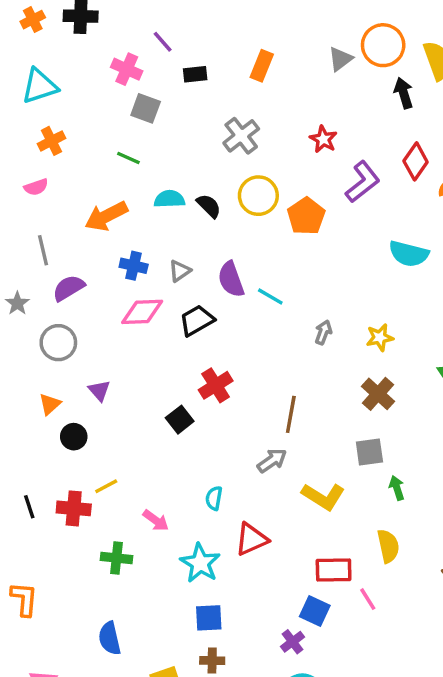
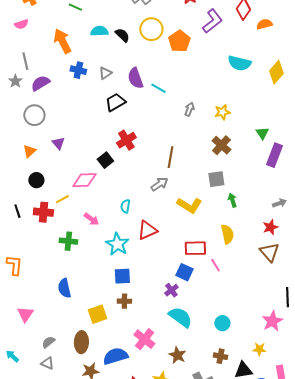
orange arrow: (106, 216) -> (62, 41), turned 90
gray star: (17, 303) -> (15, 81), moved
pink diamond: (142, 312) -> (84, 180), moved
black circle: (74, 437) -> (36, 180), moved

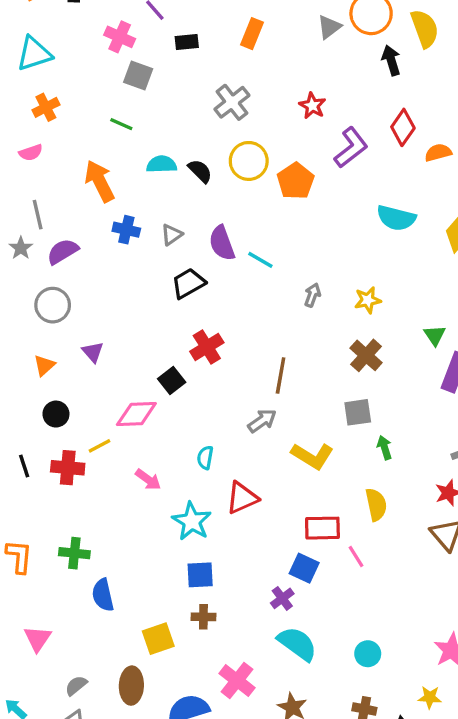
green cross: (68, 241) -> (74, 553), moved

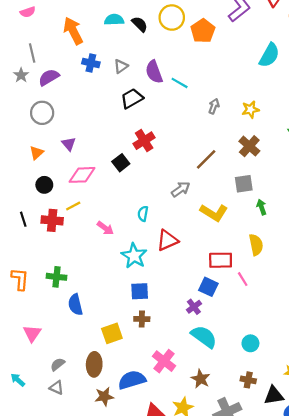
cyan semicircle: (396, 218) -> (269, 55), turned -75
brown line: (281, 375) -> (206, 159), moved, turned 35
pink diamond: (136, 414) -> (82, 175), moved

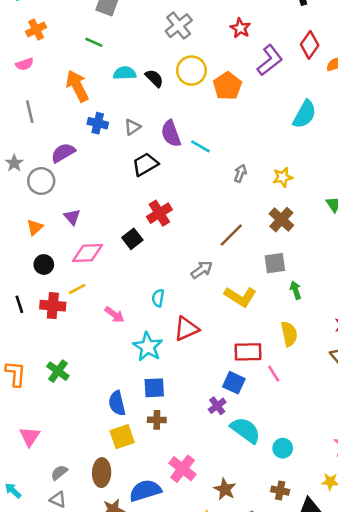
gray star: (21, 75) -> (14, 163), moved
purple semicircle: (49, 77) -> (63, 153), moved
green cross: (57, 277) -> (58, 371), turned 30
blue semicircle: (75, 305) -> (117, 403), moved
cyan semicircle: (204, 337) -> (245, 430), moved

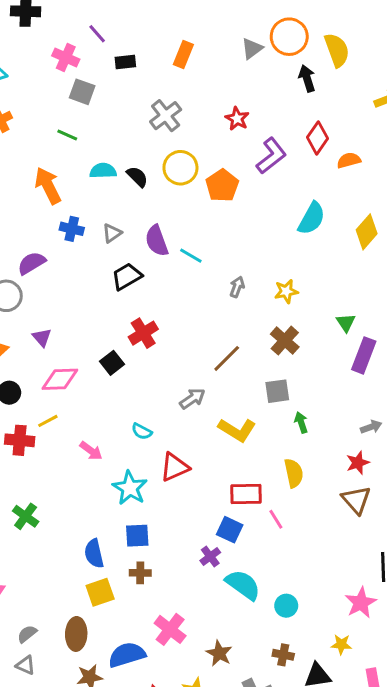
cyan semicircle: (158, 298) -> (142, 431), turned -72

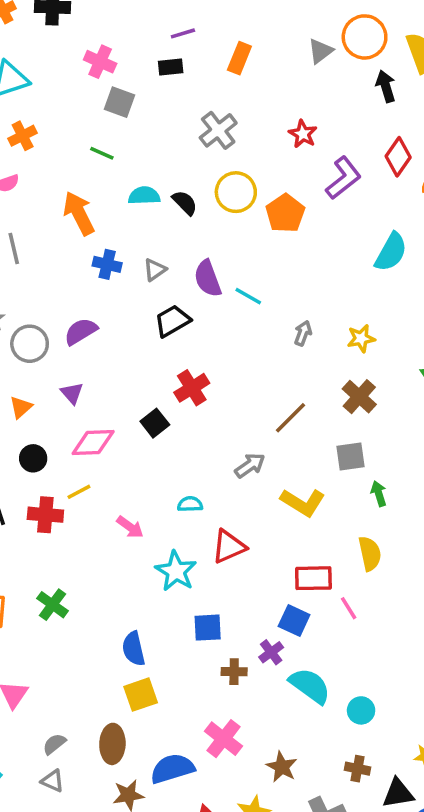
purple line: (97, 34) -> (183, 33), moved, turned -66
purple semicircle: (32, 263) -> (81, 331), moved
cyan semicircle: (142, 431) -> (190, 504), turned 150
blue square: (137, 536) -> (208, 628), moved
brown cross: (140, 573) -> (234, 672), moved

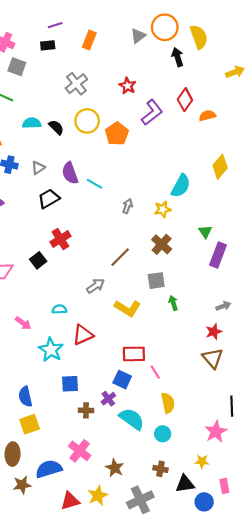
cyan semicircle: (391, 252) -> (181, 186), moved
yellow semicircle: (370, 554) -> (168, 403), moved

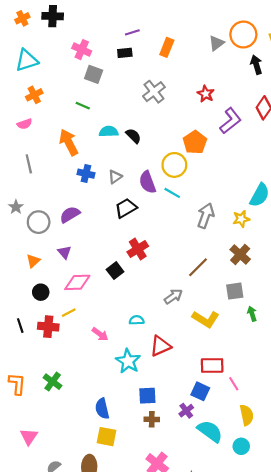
yellow circle: (87, 121) -> (174, 165), moved
gray arrow: (128, 206) -> (206, 216), size x1.6
brown cross: (86, 410) -> (152, 419), moved
yellow square: (30, 424) -> (106, 437), turned 30

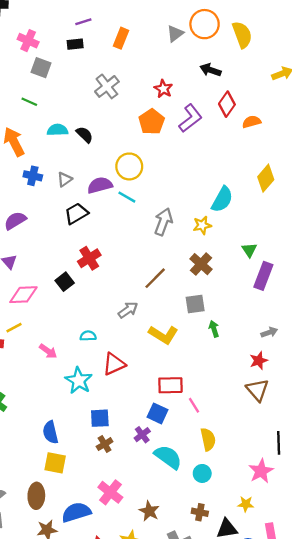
black arrow: (256, 65) -> (210, 70), moved, turned -54
orange pentagon: (195, 142) -> (152, 122), moved
purple semicircle: (147, 182) -> (100, 185), turned 95
brown cross: (152, 419) -> (105, 444), turned -32

